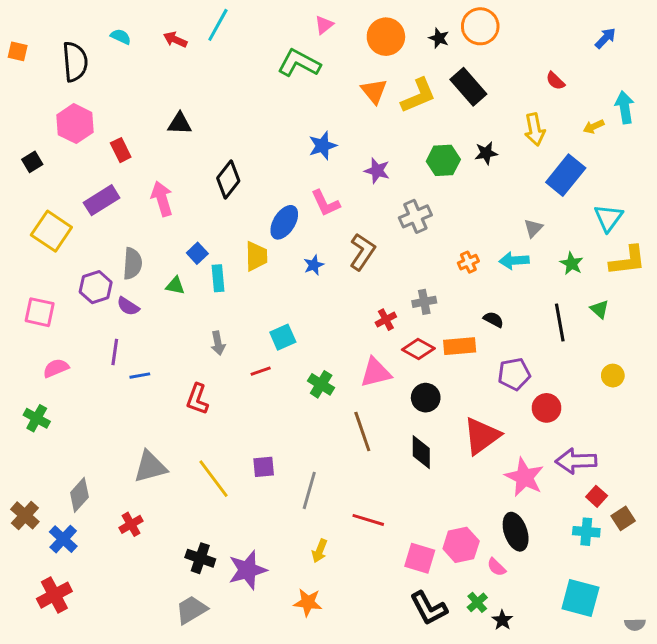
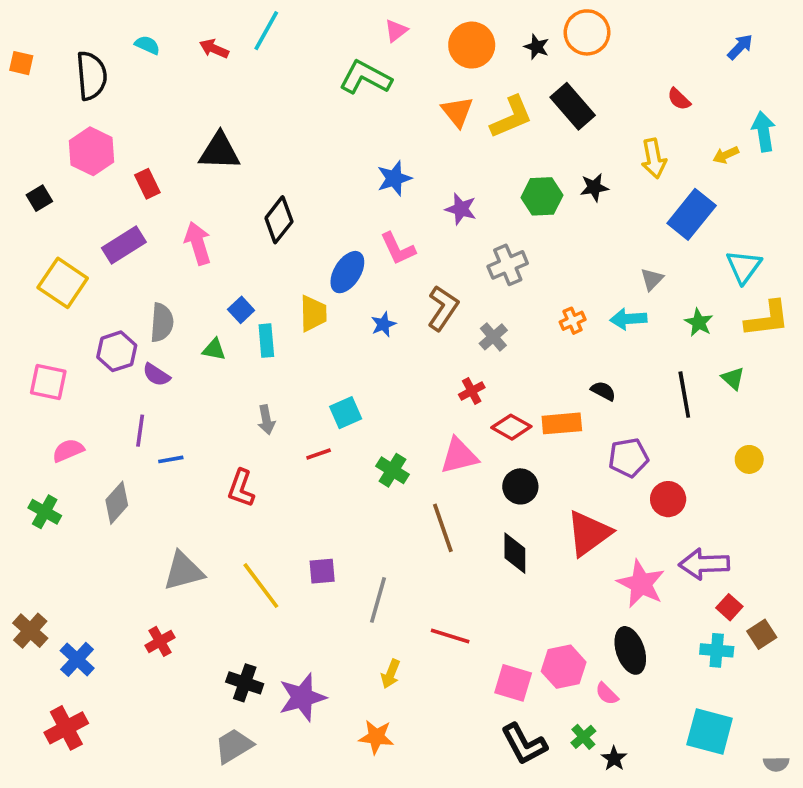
black triangle: (180, 124) -> (219, 151), size x1.4
gray cross: (424, 302) -> (493, 337), moved, turned -30
gray diamond: (79, 495) -> (117, 503), moved

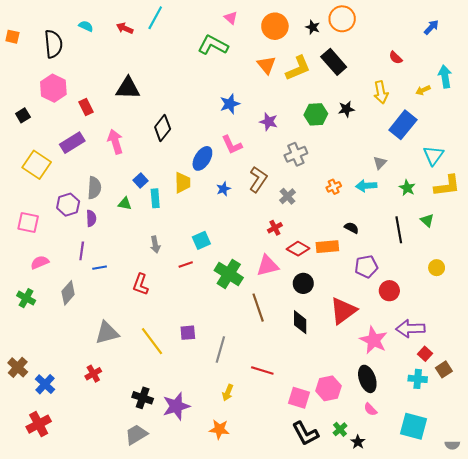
pink triangle: (396, 31) -> (231, 18), turned -40
purple semicircle: (156, 375) -> (91, 218), turned -126
green cross: (392, 470) -> (229, 274), size x1.5
pink semicircle: (607, 694) -> (370, 409), moved

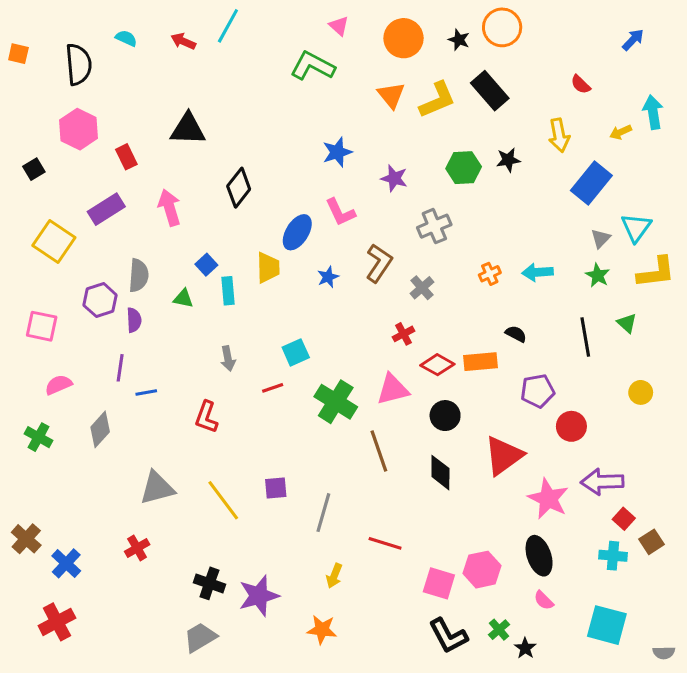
gray triangle: (380, 163) -> (601, 238), moved

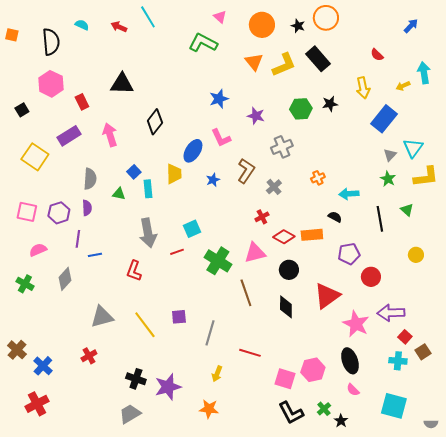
cyan line: (228, 26) -> (148, 17), turned -60
cyan arrow: (538, 272) -> (349, 194), moved
purple hexagon: (100, 300) -> (59, 213), moved
gray arrow: (228, 359) -> (148, 233), size x1.8

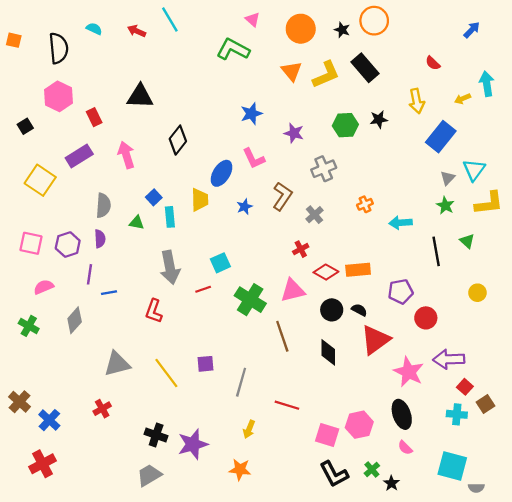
black semicircle: (335, 217) -> (359, 310), moved
gray semicircle: (431, 424) -> (476, 488), moved

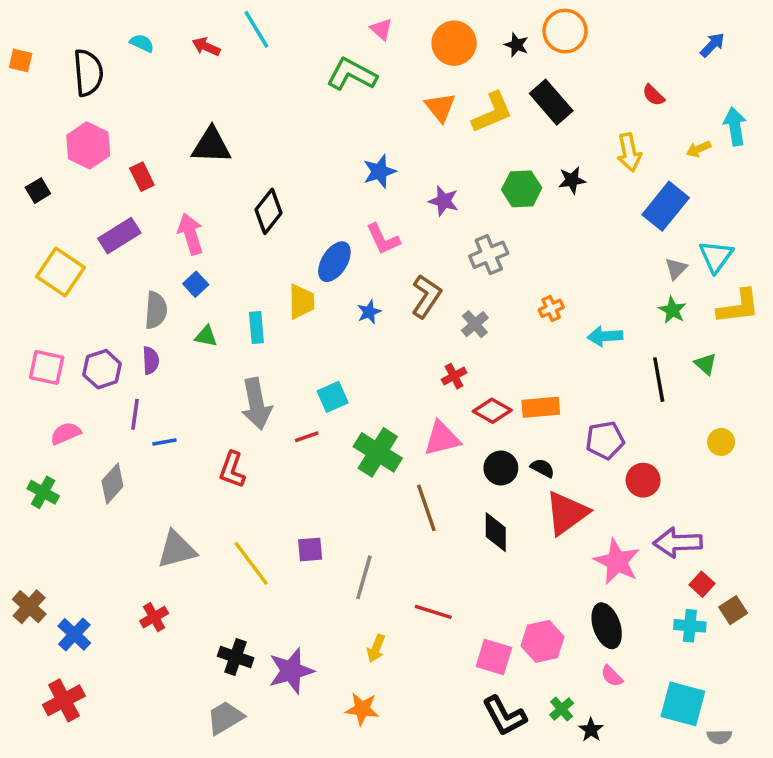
blue square: (154, 197) -> (196, 284), moved

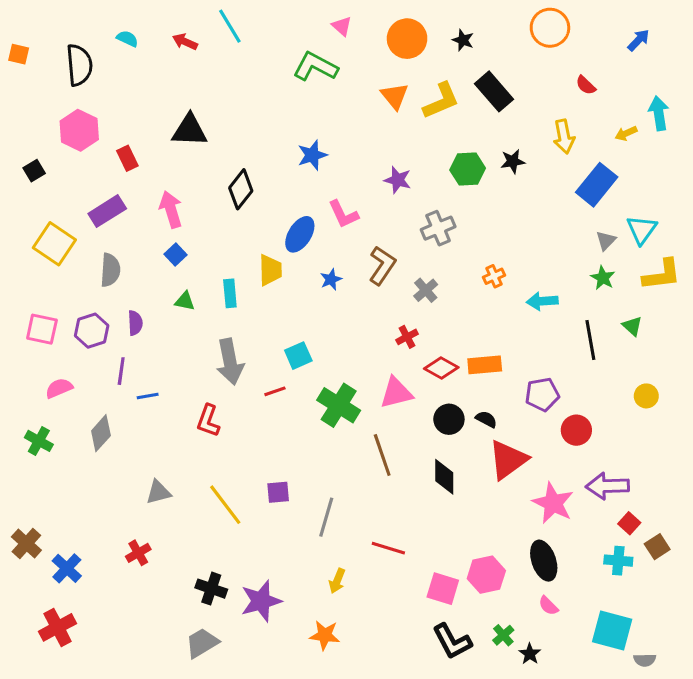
orange circle: (565, 31) -> (550, 28), moved
blue star: (379, 171) -> (312, 155), moved
gray semicircle: (156, 310) -> (110, 270), moved
gray triangle: (177, 549) -> (158, 492), size x0.7

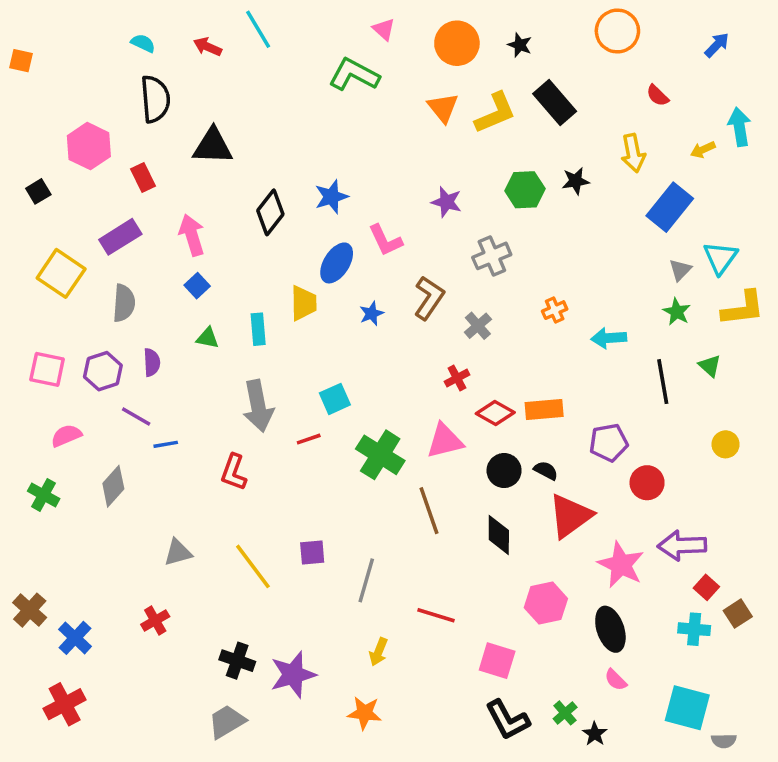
black semicircle: (79, 65) -> (155, 99), moved
blue star: (312, 155) -> (331, 197), moved
purple line: (121, 371) -> (136, 416), turned -68
pink hexagon: (486, 575) -> (546, 603), moved

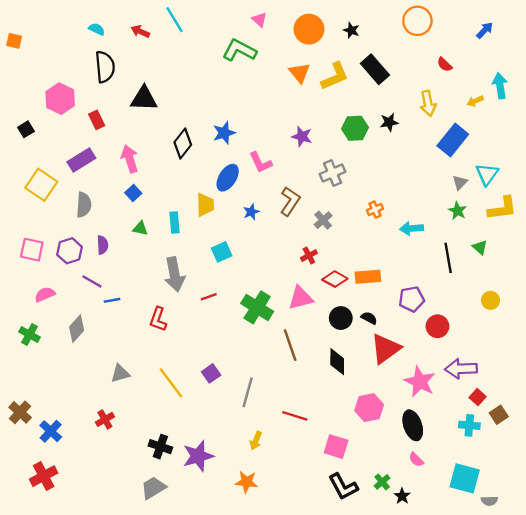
cyan square: (335, 399) -> (222, 252), moved
purple square: (312, 552) -> (211, 373), turned -30

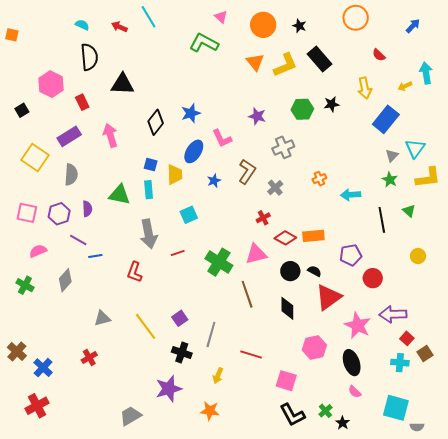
blue square: (133, 193) -> (151, 165), moved, turned -32
green triangle: (140, 228) -> (119, 195), size x1.6
black cross: (160, 447) -> (182, 353), moved

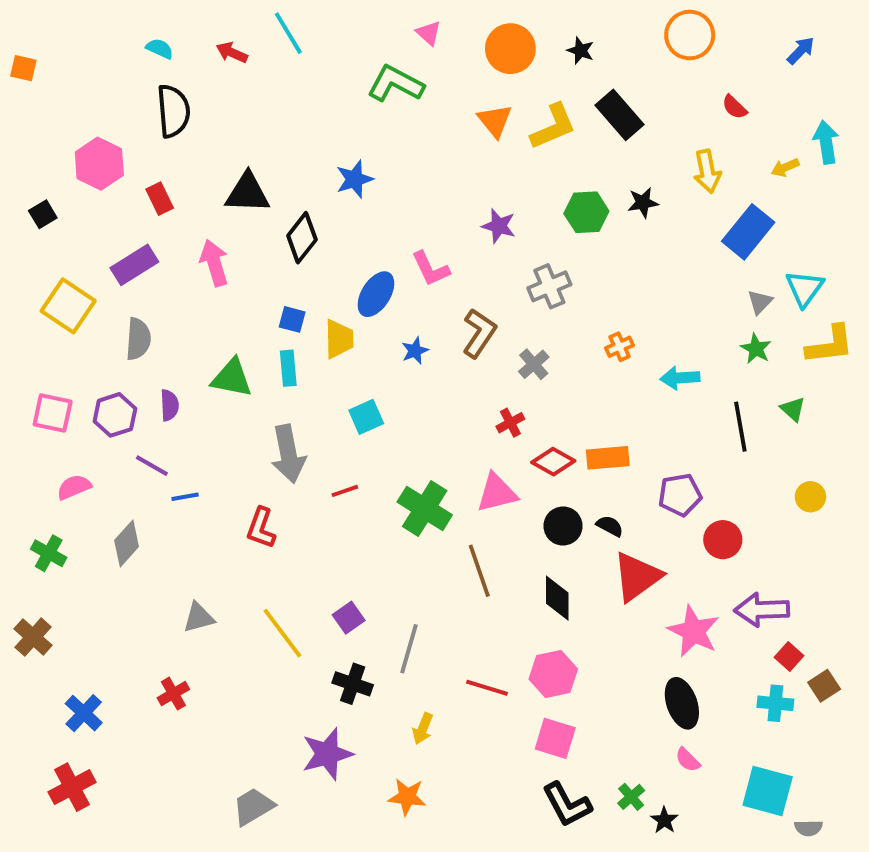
black triangle: (122, 84) -> (247, 193), moved
blue star: (191, 113) -> (355, 179), moved
pink hexagon: (314, 347) -> (553, 674), moved
brown cross: (17, 352) -> (33, 637), moved

